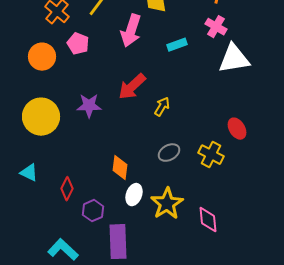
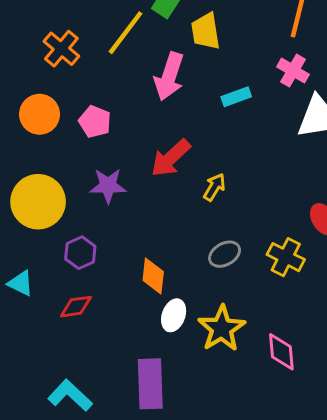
pink pentagon: (78, 44) -> (95, 122), moved
red diamond: (67, 189) -> (76, 307), turned 55
purple hexagon: (93, 211) -> (80, 253), moved

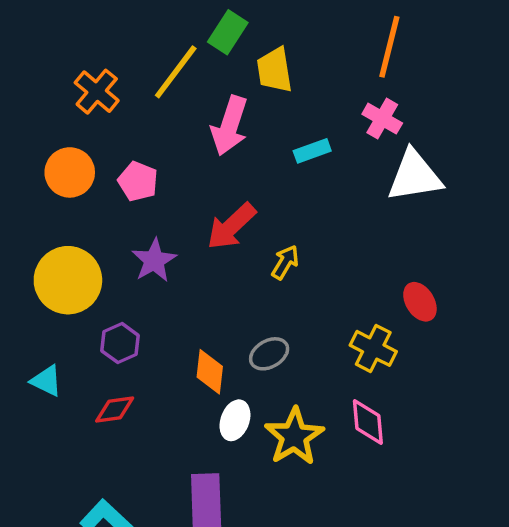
purple star: (108, 186) -> (154, 260), turned -30
gray ellipse: (225, 254) -> (269, 354), moved
pink diamond: (281, 352) -> (368, 422), moved

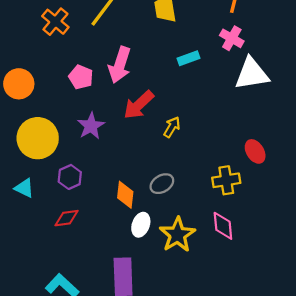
pink arrow: (230, 126) -> (120, 65), moved
orange circle: (70, 172) -> (19, 84), moved
yellow cross: (373, 348) -> (226, 180), turned -36
cyan triangle: (46, 381) -> (24, 188), moved

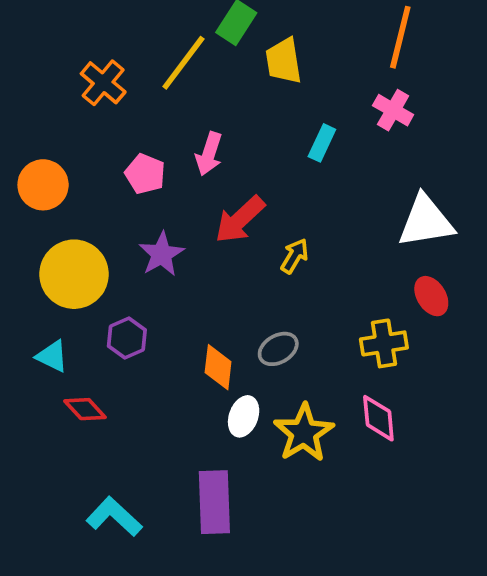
cyan rectangle: (189, 58) -> (322, 143), turned -45
pink arrow: (120, 65) -> (209, 154), size x0.7
white triangle: (252, 74) -> (426, 221), moved
red diamond: (66, 218) -> (85, 409), moved, turned 55

